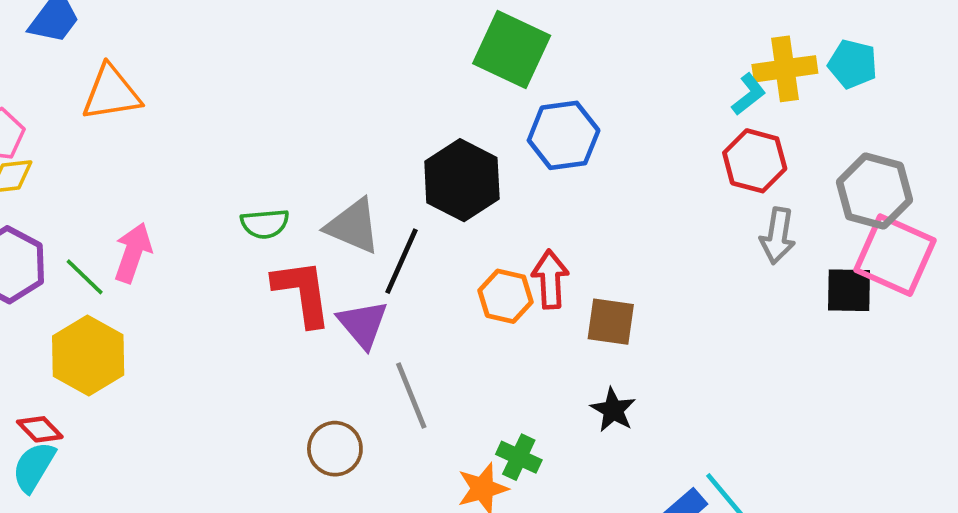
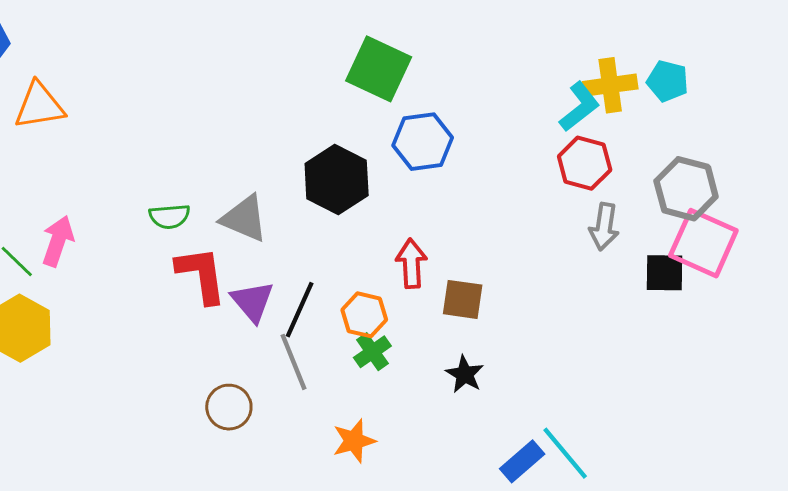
cyan L-shape: (749, 94) -> (579, 107), size x1.4
black line: (402, 261) -> (300, 310), moved
orange hexagon: (506, 296) -> (364, 315), moved
green cross: (519, 457) -> (372, 352), moved, turned 30

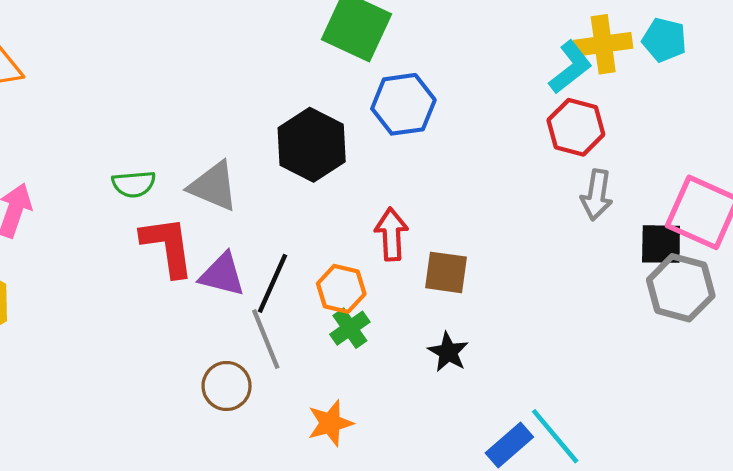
gray hexagon: (686, 189) -> (681, 288), moved
purple triangle: (253, 301) -> (222, 275), turned -36
brown circle: (229, 407) -> (227, 386), moved

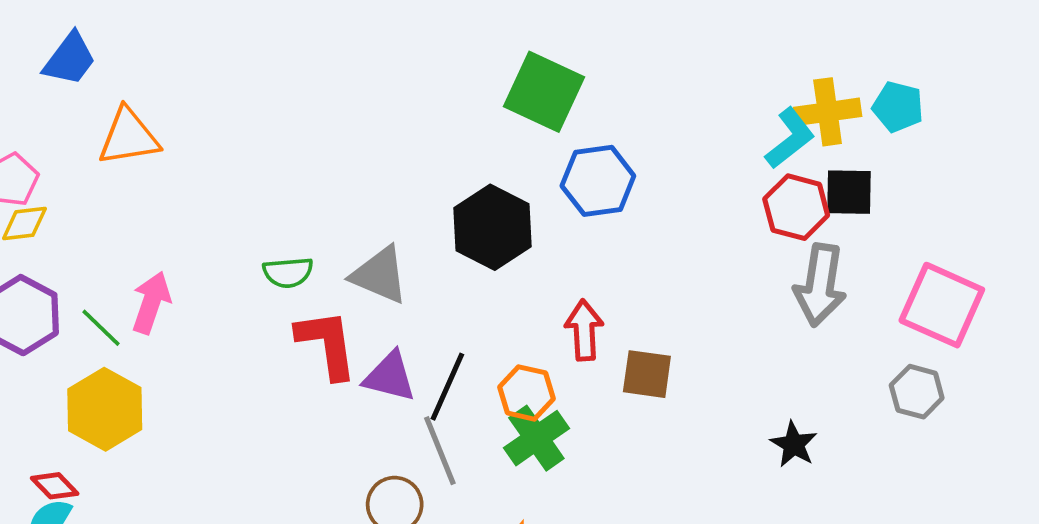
gray arrow: (597, 195) -> (820, 285), size x1.4
black square: (661, 244) -> (849, 192), moved
gray hexagon: (681, 288) -> (917, 392), size x0.7
green cross: (350, 328) -> (536, 438), size x1.4
black star: (448, 352) -> (794, 444), moved

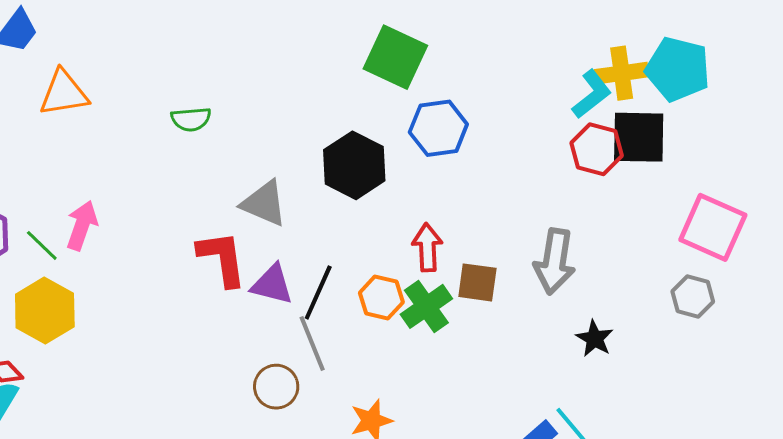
cyan pentagon: (898, 107) -> (678, 69), size x1.6
black square: (849, 192) -> (639, 137), size x1.4
green semicircle: (288, 272) -> (191, 119), moved
gray arrow: (820, 285) -> (555, 261), moved
green cross: (536, 438) -> (426, 306), moved

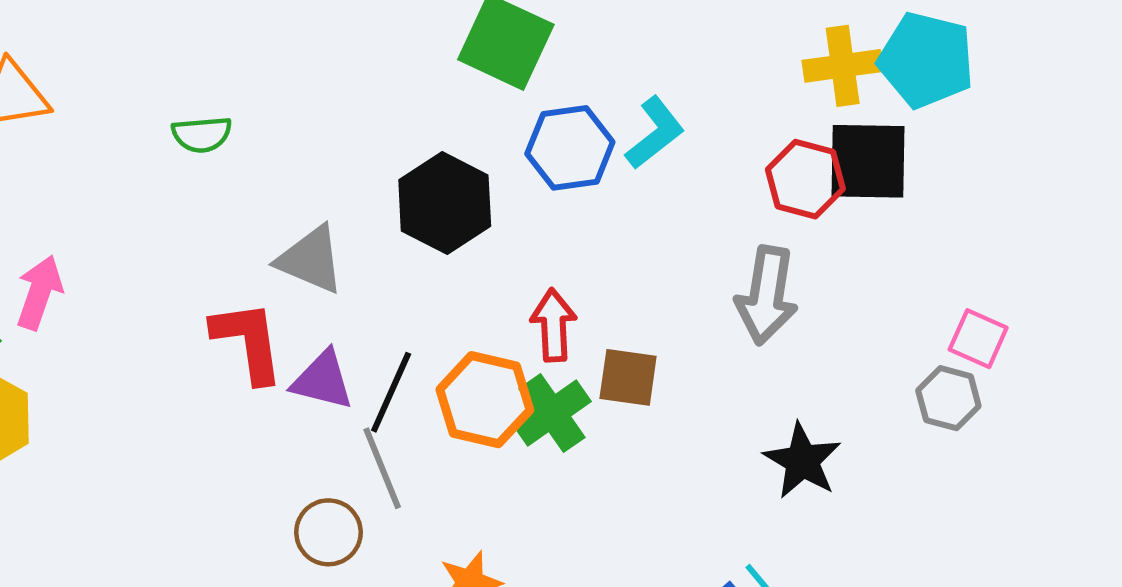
cyan L-shape: (592, 94) -> (655, 133), moved
pink square: (713, 227) -> (978, 339), moved, size x0.6
gray arrow: (555, 261) -> (767, 295), moved
orange hexagon: (381, 297) -> (485, 400), size x1.4
black star: (595, 339) -> (802, 461), size x1.4

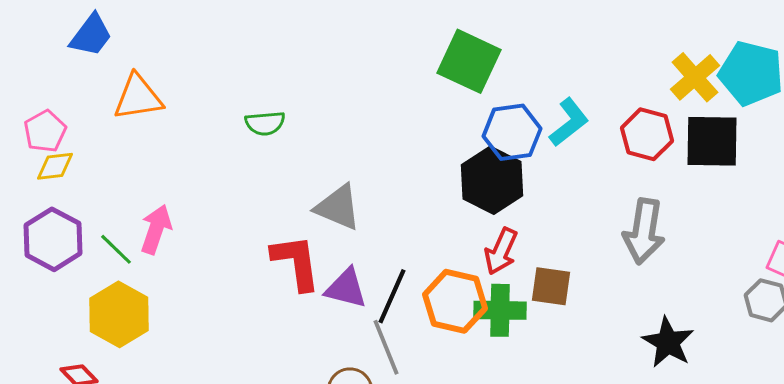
yellow cross: (843, 66) -> (695, 77), turned -33
red hexagon: (805, 179) -> (647, 134), moved
black hexagon: (445, 203) -> (492, 180), moved
red arrow: (554, 325) -> (501, 251), turned -153
green cross: (552, 413) -> (500, 310), turned 36

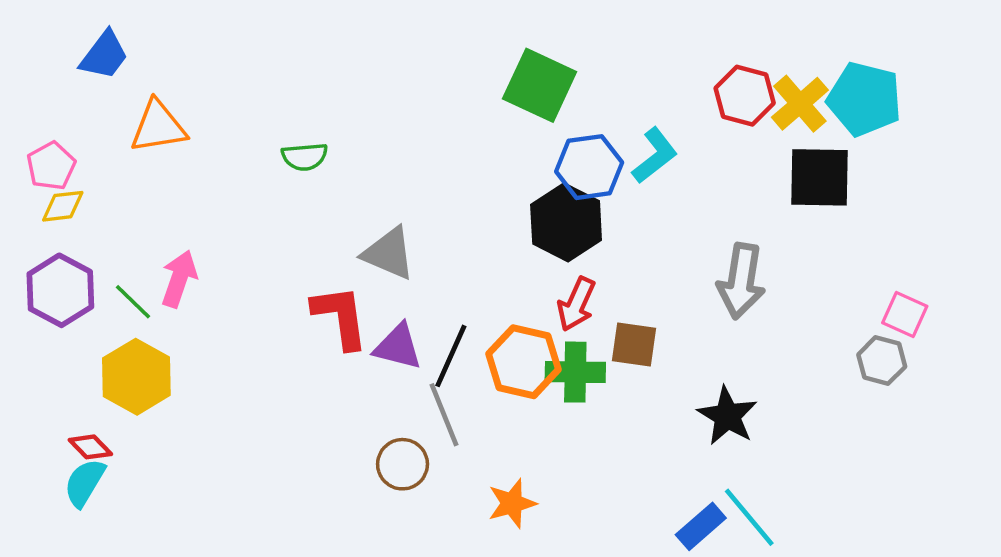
red hexagon: (647, 134) -> (745, 96), moved
black star: (668, 342) -> (727, 416), moved

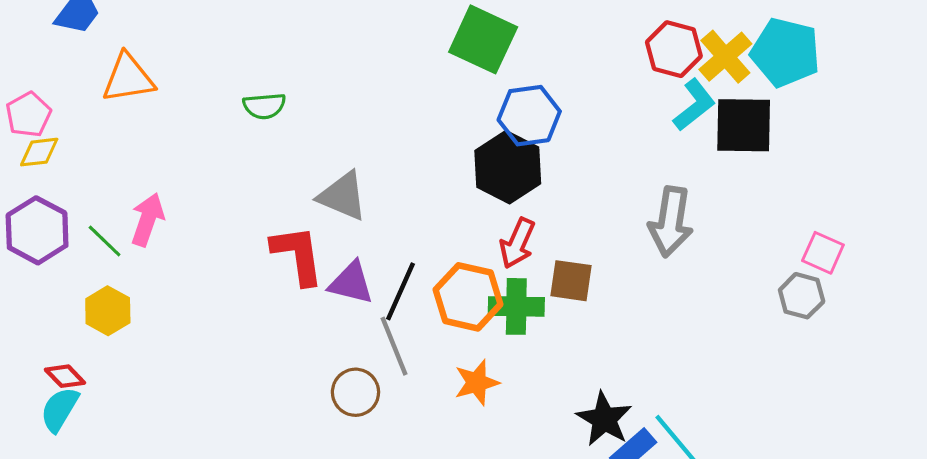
cyan L-shape: (655, 156) -> (694, 105), moved
yellow hexagon: (136, 377) -> (108, 311), size x0.7
black star: (727, 416) -> (604, 419), moved
orange star: (512, 503) -> (477, 383), moved

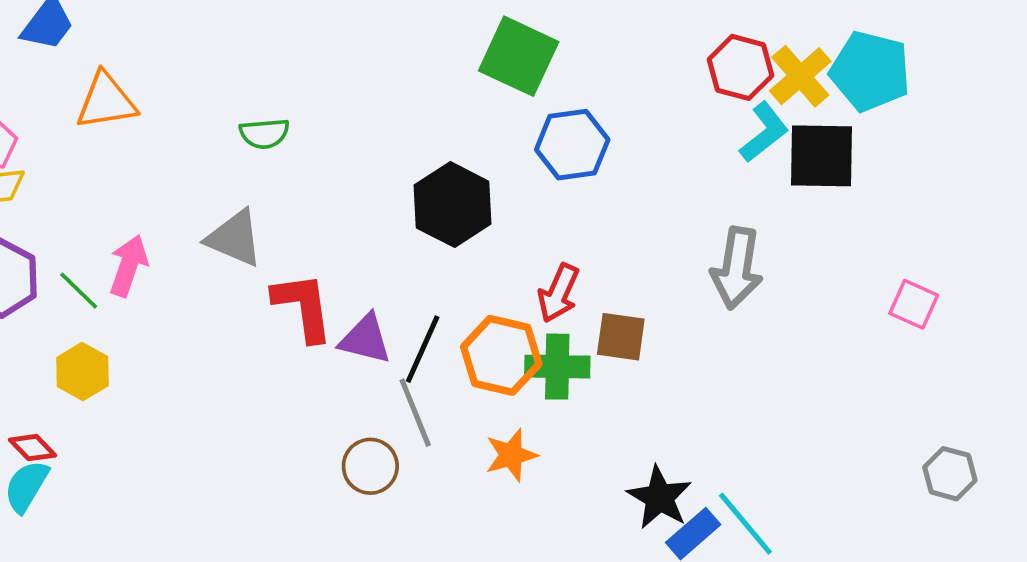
black hexagon: (508, 167) -> (453, 205), moved
gray triangle: (343, 196) -> (234, 238), moved
gray hexagon: (802, 296) -> (950, 474), moved

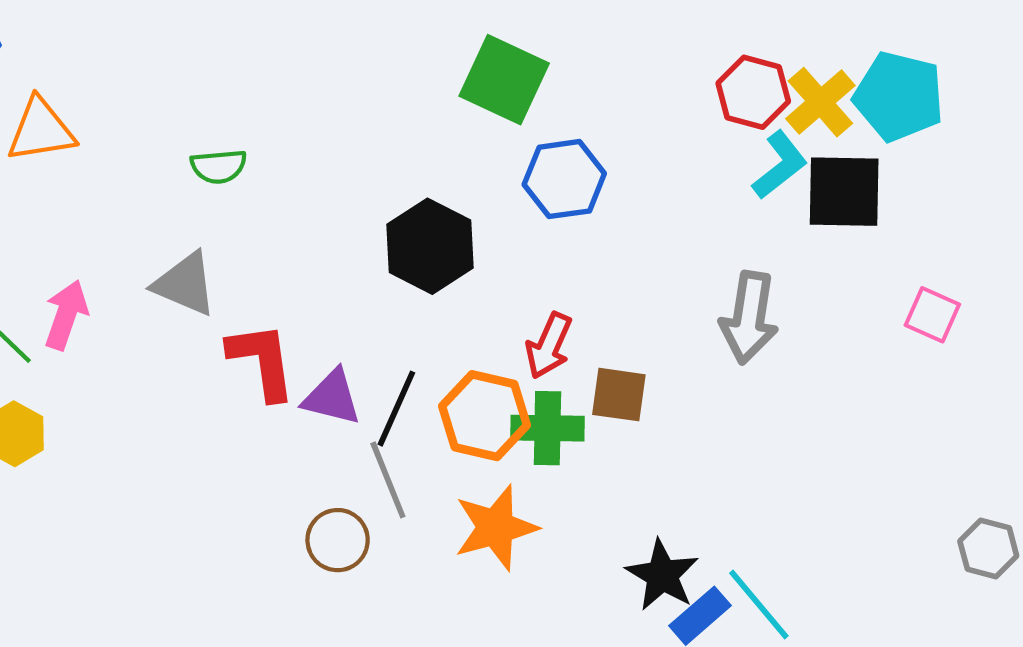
pink square: (914, 304) -> (932, 315), moved
orange star: (511, 455) -> (496, 528), size x1.4

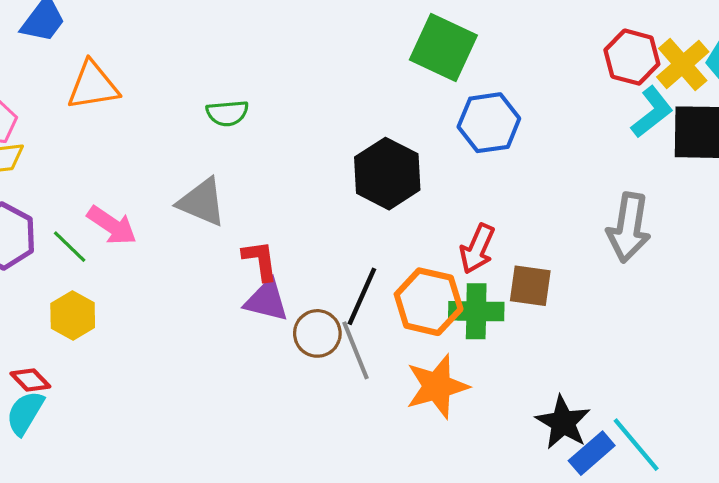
pink arrow: (66, 315) -> (112, 225), turned 105
red L-shape: (262, 361) -> (260, 260), size x0.7
purple triangle: (332, 397) -> (267, 301), moved
brown circle: (338, 540) -> (317, 333), moved

